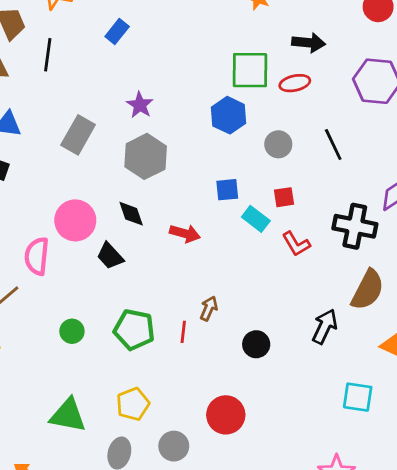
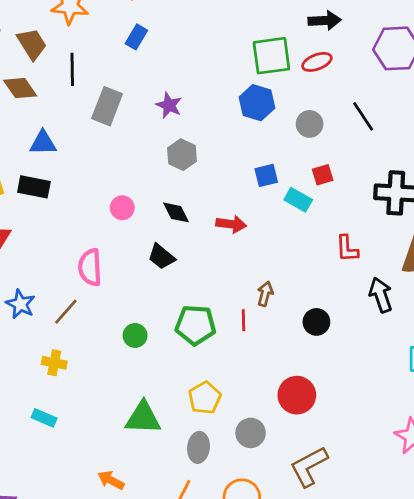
gray rectangle: (78, 135) -> (107, 106), moved
gray hexagon: (146, 156) -> (182, 155), size x0.7
pink circle: (75, 220) -> (122, 208), moved, size x0.6
red L-shape: (296, 244) -> (347, 249), moved, turned 36
black arrow: (325, 327) -> (381, 295), turned -36

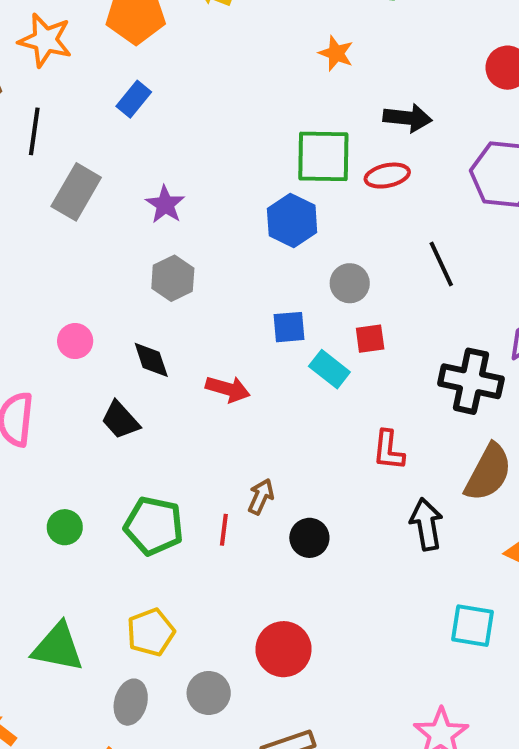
gray circle: (310, 124) -> (350, 283), moved
black circle: (316, 322) -> (309, 538), moved

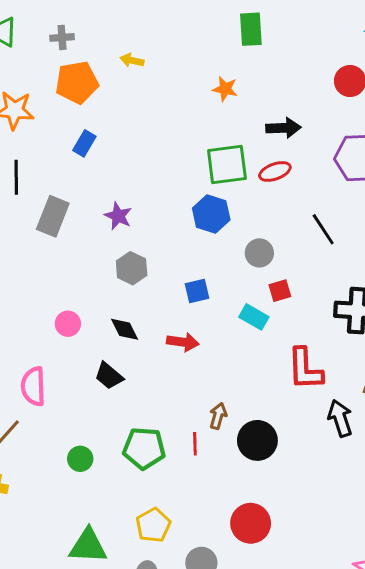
blue square: (289, 327) -> (197, 291), moved
red L-shape: (389, 450) -> (305, 369), size x1.5
black circle: (309, 538) -> (257, 440), size x1.4

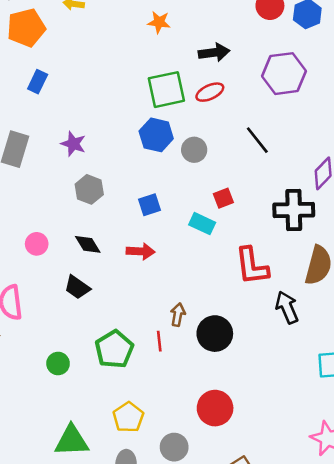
gray circle: (259, 253) -> (194, 150), moved
green pentagon: (144, 448) -> (114, 349), turned -30

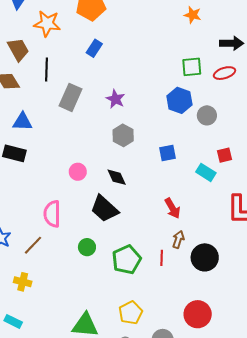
green square: (166, 90) -> (192, 67), size x0.7
red arrow: (141, 251) -> (172, 208), moved, turned 50
black trapezoid: (77, 287) -> (104, 209), size x1.4
green circle: (58, 364) -> (87, 247), moved

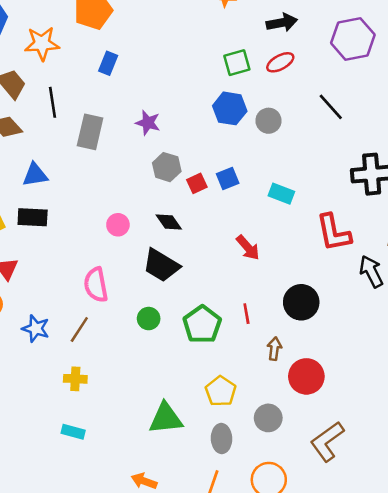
red square: (224, 155) -> (197, 183), moved
brown arrow: (178, 239) -> (274, 349), moved

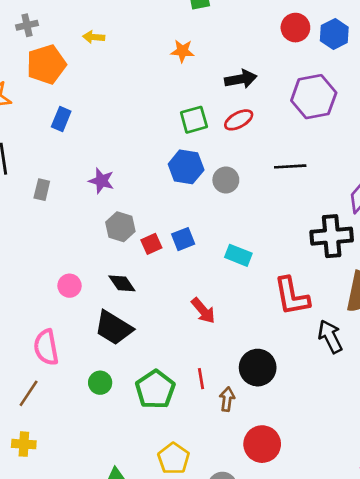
black line: (331, 107) -> (290, 166), turned -52
gray rectangle: (90, 132) -> (42, 190), size x0.6
brown arrow: (274, 349) -> (227, 399), moved

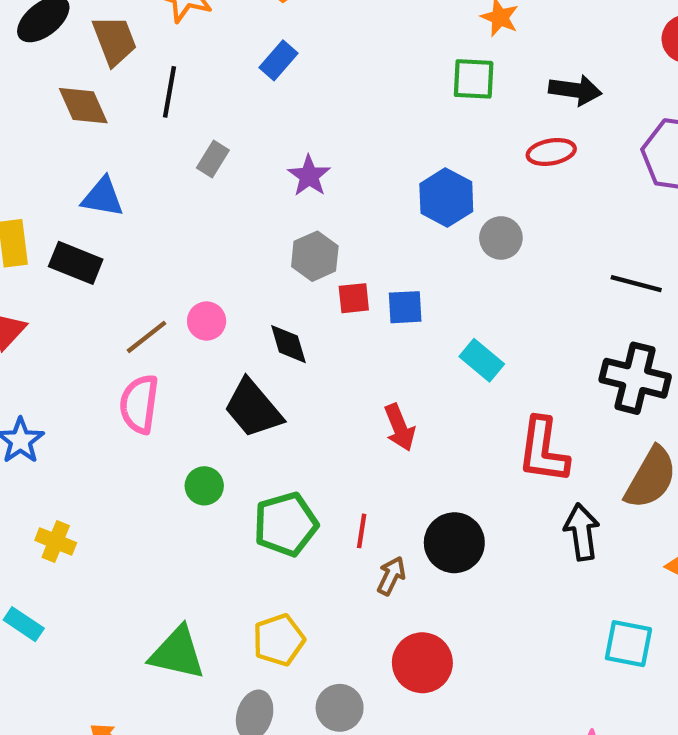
green square: (194, 120) -> (474, 79), moved
black line: (290, 166) -> (636, 284), moved
brown line: (29, 393) -> (146, 337), moved

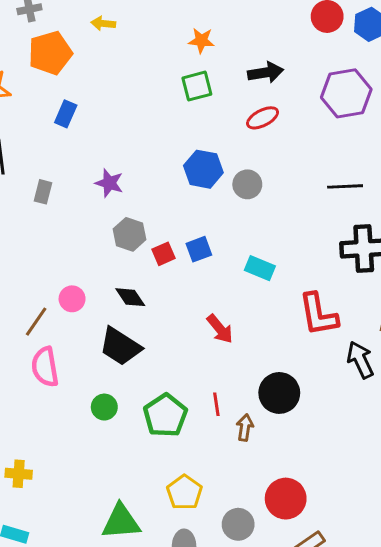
red circle: (422, 663) -> (286, 499), moved

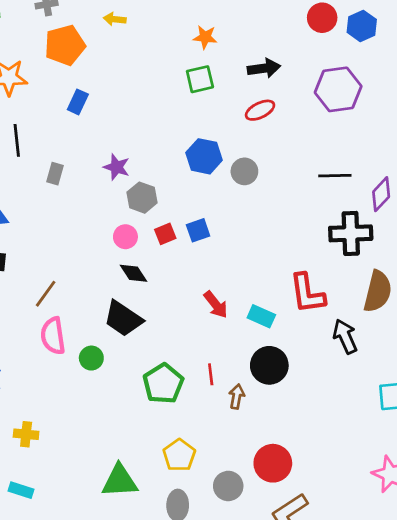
gray hexagon: (129, 234) -> (142, 198), moved
cyan rectangle: (260, 268) -> (261, 316), moved
pink circle: (72, 299) -> (125, 237), moved
green circle: (104, 407) -> (91, 358), moved

